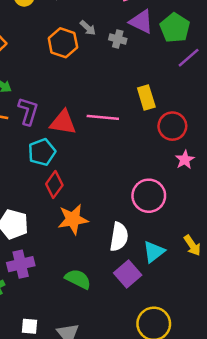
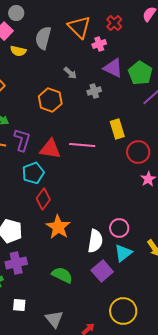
gray cross: (118, 39) -> (94, 91), moved, turned -32
orange hexagon: (63, 43) -> (50, 100), moved
pink circle: (149, 196) -> (119, 228), moved, size x0.7
orange star: (73, 219) -> (58, 227), turned -30
white square: (29, 326) -> (19, 305), moved

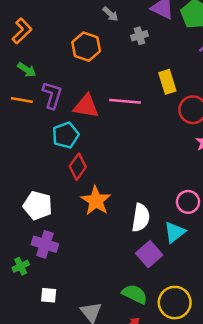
pink circle: (119, 228) -> (188, 202), moved
purple cross: (16, 263) -> (45, 244), turned 30
green semicircle: (62, 275) -> (135, 294), moved

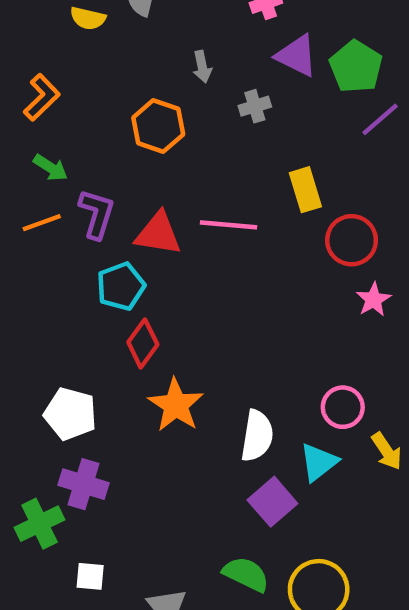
gray arrow: (110, 14) -> (202, 67), turned 35
orange line: (22, 100) -> (42, 223), turned -30
green cross: (21, 266) -> (40, 524), size x1.5

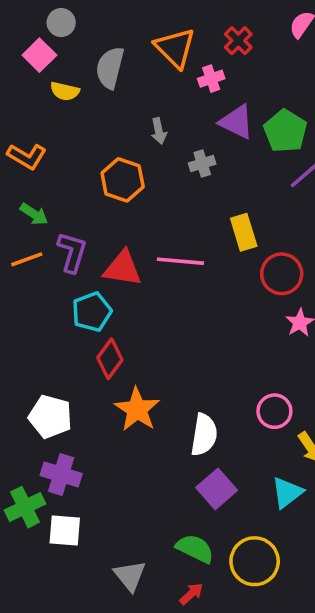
orange L-shape: (42, 97) -> (27, 156), turned 75
cyan triangle: (319, 462) -> (287, 493), moved
white square: (90, 576) -> (65, 531), moved, size x1.4

